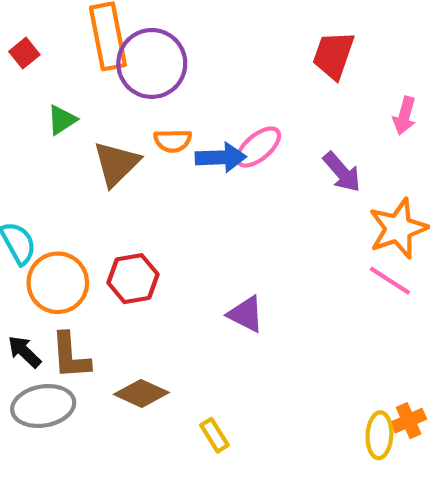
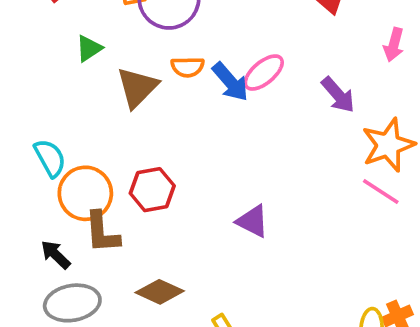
blue arrow: (221, 157) -> (230, 82), turned 51
brown L-shape: (70, 356) -> (102, 232), moved

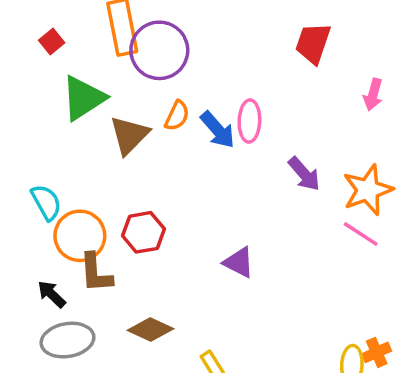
green triangle: (89, 48) -> (83, 98), size x1.8
orange semicircle: (188, 67) -> (177, 116), turned -64
pink ellipse: (264, 73) -> (249, 121), turned -48
purple arrow: (338, 95) -> (304, 174), moved

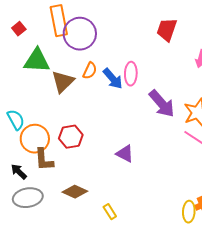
green triangle: (83, 98) -> (37, 61), turned 36
purple arrow: (304, 174) -> (162, 104), size x1.4

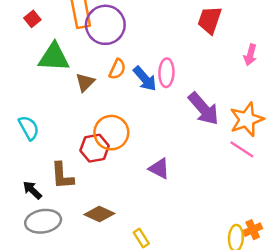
brown triangle: (63, 82) -> (85, 82), size x0.7
orange circle: (35, 139) -> (111, 133), moved

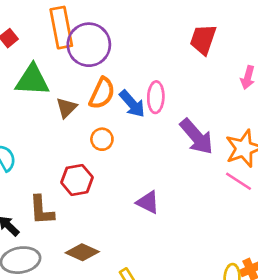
orange semicircle: (117, 69) -> (102, 93), size x1.4
orange circle: (111, 133) -> (102, 139), moved, size x0.6

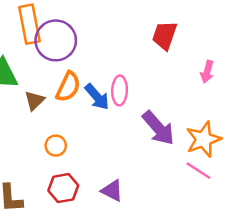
orange circle: (102, 139) -> (56, 146), moved
red hexagon: (77, 180) -> (63, 188), moved

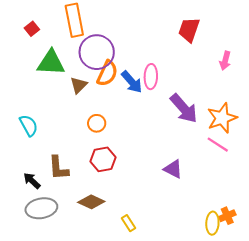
purple circle: (56, 40) -> (97, 52), moved
purple triangle: (112, 191) -> (173, 169), moved

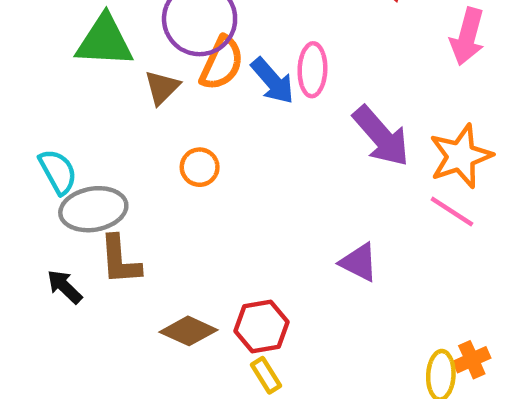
pink arrow: (225, 61) -> (467, 37), size x1.4
red hexagon: (103, 159) -> (262, 326), moved
gray ellipse: (41, 208) -> (93, 209), moved

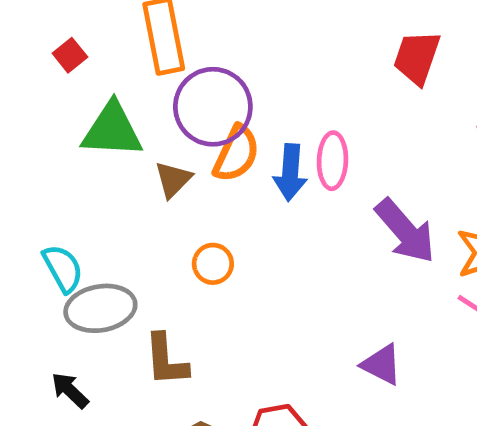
blue arrow: (273, 81) -> (290, 172), turned 45
brown L-shape: (120, 260) -> (166, 360), moved

